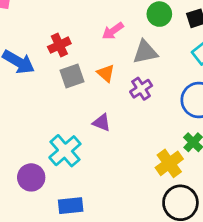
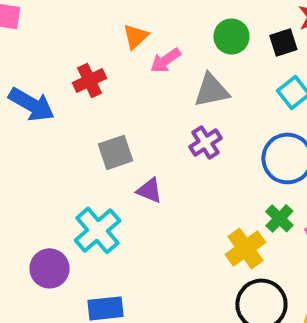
orange triangle: (106, 73) -> (136, 36), moved, turned 36
gray square: (72, 76) -> (116, 152), moved

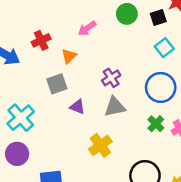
orange triangle: (136, 36) -> (69, 56), moved
gray triangle: (211, 90) -> (115, 107), moved
cyan cross: (98, 230) -> (21, 118), moved
yellow cross: (245, 248) -> (100, 145), moved

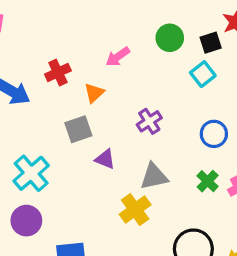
cyan square: (164, 48) -> (203, 74), moved
blue circle: (161, 87) -> (214, 134), size x0.7
gray triangle: (115, 107) -> (154, 176), moved

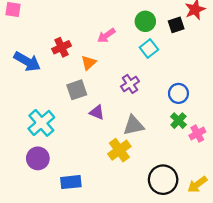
cyan square: (203, 74) -> (149, 49), moved
green cross: (208, 181) -> (178, 121), moved

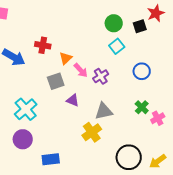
pink arrow: (106, 36) -> (81, 70), moved, turned -98
red cross: (61, 47) -> (43, 45), turned 35
blue circle: (178, 93) -> (142, 71), moved

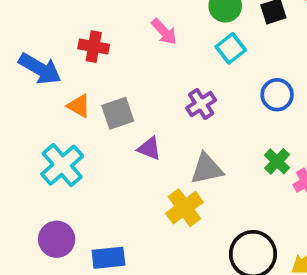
orange triangle: (66, 58) -> (79, 106), moved, turned -48
pink arrow: (81, 70) -> (164, 32), moved
purple circle: (23, 139) -> (57, 239), moved

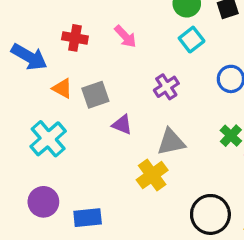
pink arrow: (164, 32) -> (125, 36), moved

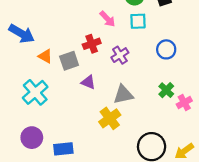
pink arrow: (125, 36) -> (107, 19), moved
red cross: (75, 38) -> (92, 44), moved, turned -30
cyan square: (192, 40) -> (138, 21), turned 36

